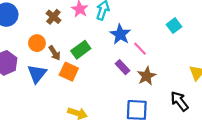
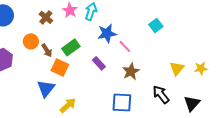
blue star: (120, 34) -> (107, 33), turned 30
purple rectangle: (122, 67) -> (99, 63), moved
blue triangle: (37, 74) -> (46, 88), moved
yellow arrow: (78, 113) -> (68, 105), turned -60

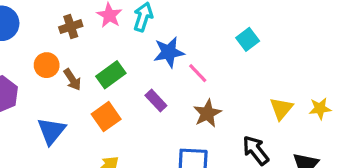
brown cross: (46, 17) -> (71, 27), turned 32
orange square: (60, 67) -> (106, 117), moved, turned 30
blue triangle: (46, 88) -> (51, 131), moved

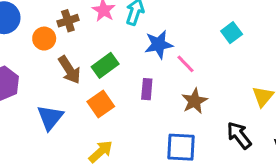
orange circle: (47, 65) -> (44, 39), moved
brown arrow: (72, 80) -> (69, 70), size x1.4
purple rectangle: (156, 100) -> (147, 89), turned 48

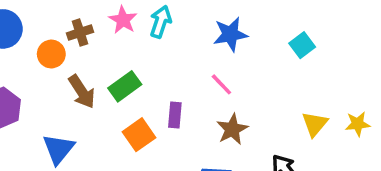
cyan square: (232, 33) -> (302, 45), moved
blue star: (159, 44) -> (230, 34), moved
orange square: (101, 104) -> (139, 135), moved

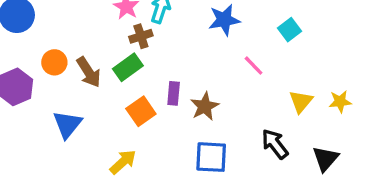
brown cross: (80, 33) -> (141, 36), moved
orange circle: (51, 54) -> (54, 62), moved
pink line: (221, 84) -> (254, 66), moved
brown star: (232, 129) -> (205, 106), moved

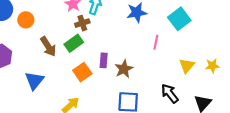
cyan square: (289, 30) -> (179, 19), size x1.5
orange circle: (54, 62) -> (26, 20), moved
pink line: (254, 66) -> (156, 42), turned 56

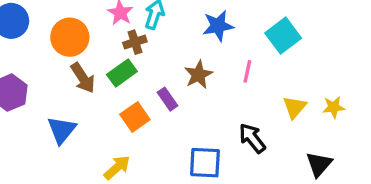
orange circle: (26, 20) -> (70, 37), moved, size x1.5
purple rectangle: (104, 60) -> (168, 99), turned -40
brown star: (124, 69) -> (198, 75), moved
black arrow: (170, 93) -> (252, 138), moved

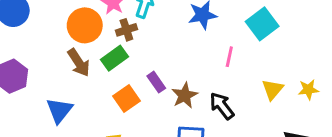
orange circle: (70, 37) -> (85, 25), moved
brown star: (198, 75) -> (185, 95), moved
black arrow: (252, 138) -> (222, 106), moved

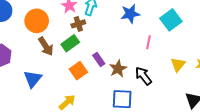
orange circle: (85, 25) -> (37, 21), moved

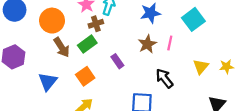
brown star: (118, 69) -> (147, 44), moved
orange square: (78, 71) -> (85, 76), moved

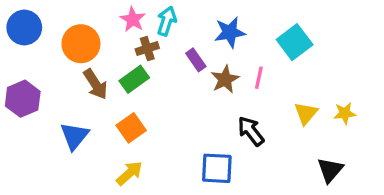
purple rectangle: (117, 61) -> (196, 60), moved

